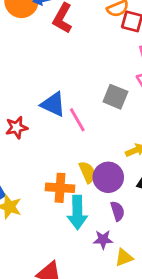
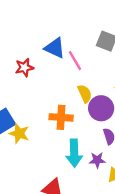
yellow semicircle: (87, 172) -> (85, 94), moved
cyan arrow: (77, 213) -> (74, 153), moved

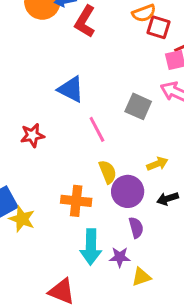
blue triangle: (55, 48) -> (71, 89), moved

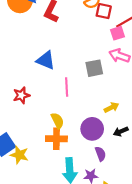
gray square: (138, 106) -> (94, 68), turned -30
pink line: (97, 129) -> (67, 87), turned 30
yellow semicircle: (108, 172) -> (57, 121), moved

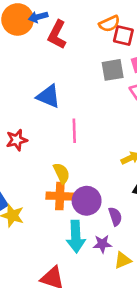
gray square: (94, 68) -> (113, 70), moved
purple circle: (92, 129) -> (87, 201), moved

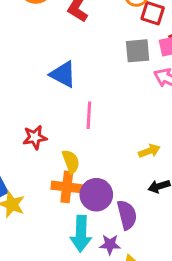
red star: (17, 140) -> (35, 137), moved
purple semicircle: (115, 216) -> (127, 215), size x1.4

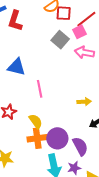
gray square: (138, 51) -> (60, 40), turned -30
yellow arrow: (149, 151) -> (84, 102), turned 32

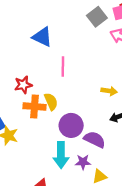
orange cross: (37, 138) -> (35, 107), moved
purple semicircle: (80, 146) -> (95, 139), turned -48

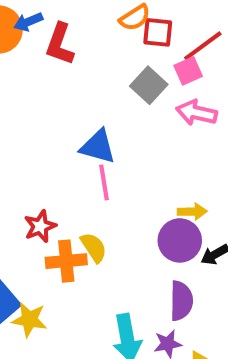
blue triangle: (42, 37) -> (98, 147), moved
purple circle: (71, 125) -> (180, 240), moved
purple semicircle: (95, 139) -> (181, 301), turned 75

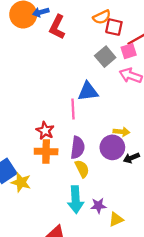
blue triangle: (98, 147) -> (88, 91), moved, turned -30
red star: (40, 226) -> (45, 131), moved, turned -30
yellow semicircle: (94, 247) -> (82, 169), moved
purple semicircle: (181, 301) -> (78, 148), moved

